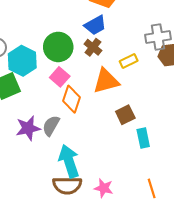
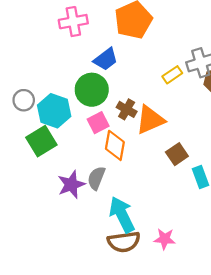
blue trapezoid: (95, 25) -> (106, 59), moved
brown cross: (93, 47) -> (127, 109), moved
yellow rectangle: (129, 61) -> (172, 75), moved
pink square: (60, 77) -> (98, 123), turned 30

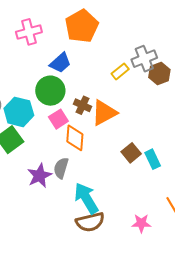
brown square: (177, 154) -> (131, 153), moved
pink star: (165, 239) -> (141, 223), moved

